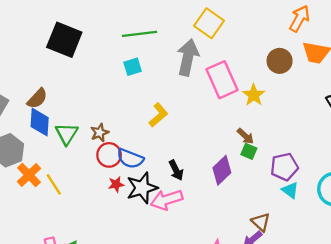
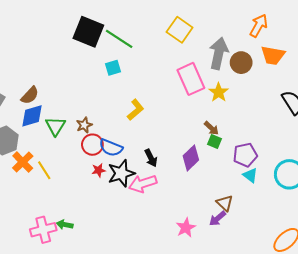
green line: (140, 34) -> (119, 39), turned 40
black square: (64, 40) -> (88, 32), moved
gray arrow: (188, 57) -> (219, 53), moved
blue diamond: (40, 122) -> (32, 116), turned 70

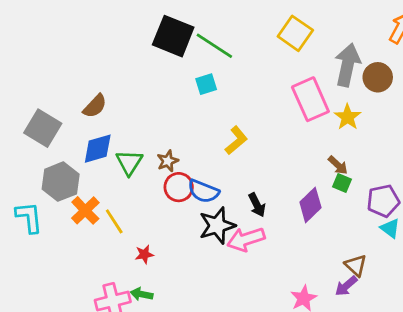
brown semicircle: (30, 95) -> (95, 106), moved
red star: (99, 170) -> (144, 254), moved

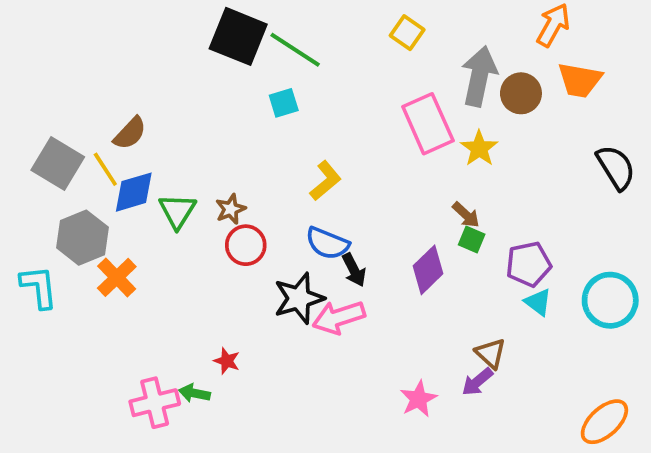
yellow square: (295, 33) -> (407, 33), size x0.7
blue semicircle: (203, 191) -> (327, 243), moved
yellow line: (114, 221) -> (105, 169), moved
red star: (144, 254) -> (227, 361), moved, turned 30

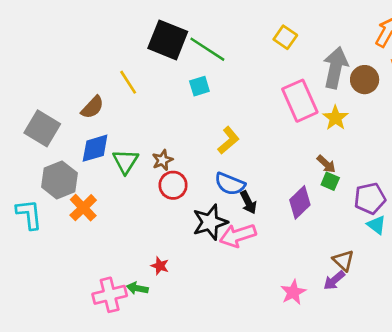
yellow line: (105, 169) -> (128, 82), moved

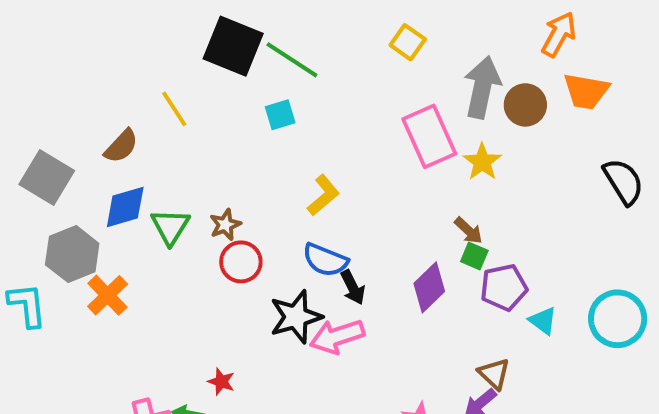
purple pentagon: (370, 198) -> (504, 287), moved

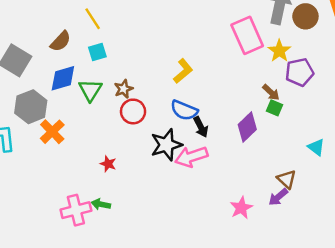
cyan square: (280, 115) -> (97, 52), moved
purple pentagon: (504, 287) -> (300, 72), moved
red star: (221, 382) -> (108, 164), moved

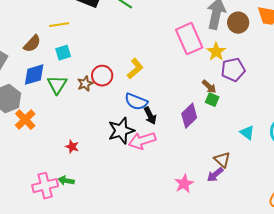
yellow line: (93, 19) -> (59, 25), turned -66
red circle: (133, 111) -> (102, 76), moved

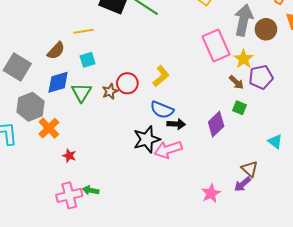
brown arrow: (209, 87) -> (236, 82), moved
black arrow: (150, 116) -> (176, 124), turned -60
red star: (72, 147) -> (69, 156), moved

